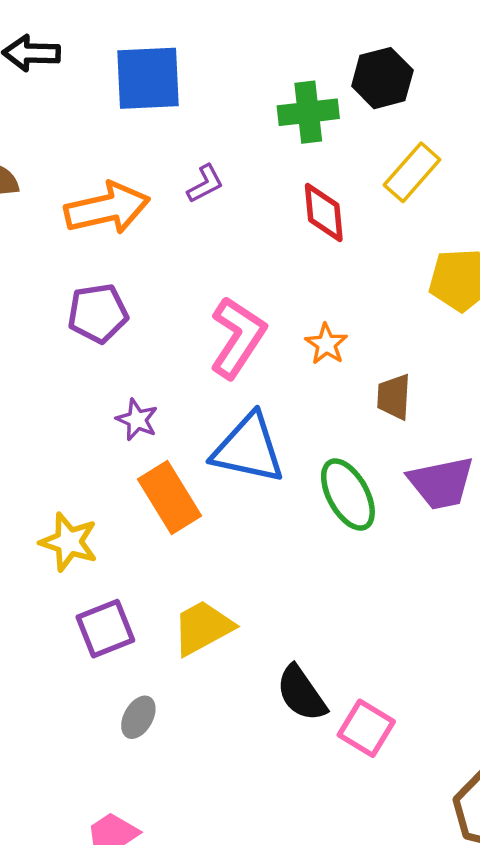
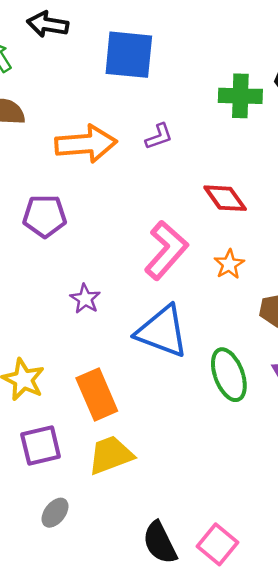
red diamond: (324, 212) -> (225, 198), moved, turned -39
purple pentagon: (98, 313) -> (45, 216), moved
orange rectangle: (169, 498) -> (97, 395), moved
black semicircle: (301, 693) -> (160, 543), moved

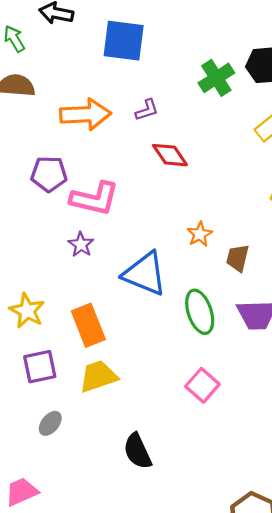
green cross: (240, 96) -> (216, 78), turned -36
red diamond: (225, 198) -> (170, 155), moved
pink L-shape: (166, 250) -> (95, 199), moved, turned 60
orange star: (229, 264) -> (200, 234), moved
pink square: (217, 544) -> (202, 385), moved

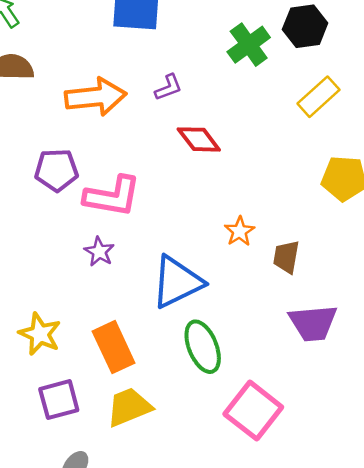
blue triangle: (145, 274) -> (177, 282), turned -45
green ellipse: (200, 312) -> (203, 347), moved
pink square: (202, 385) -> (253, 411), size x1.4

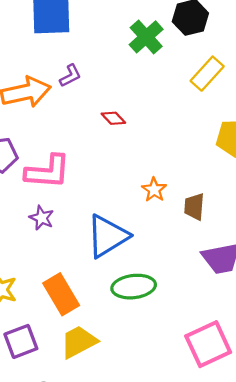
purple L-shape: (168, 87) -> (70, 76), moved
red diamond: (199, 139) -> (113, 118), size x0.7
green ellipse: (203, 347) -> (134, 287), turned -69
pink square: (253, 411) -> (208, 344), moved, turned 33

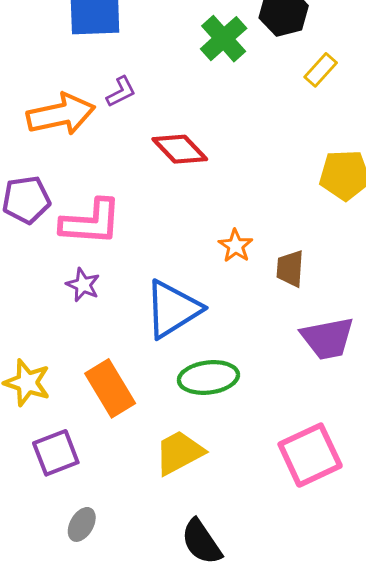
yellow rectangle: (207, 74) -> (321, 70), moved, size x0.7
red diamond: (113, 118) -> (180, 149), size x1.6
yellow trapezoid: (79, 342) -> (179, 453), moved

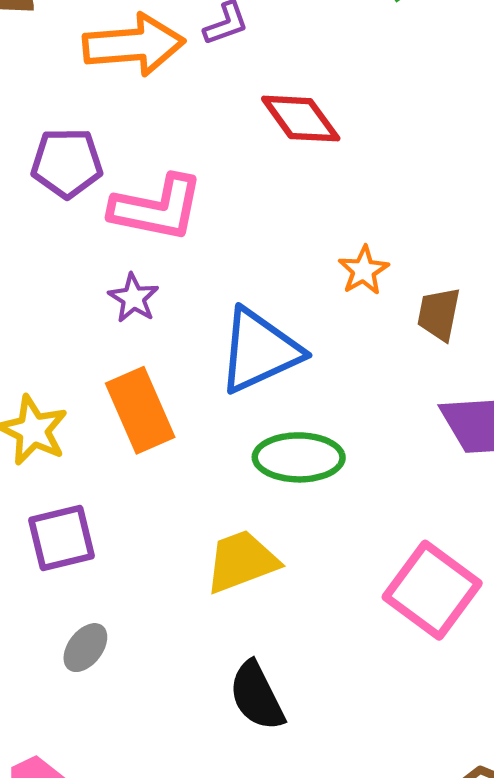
orange rectangle: (110, 388) -> (140, 410), moved
pink square: (310, 455) -> (432, 590), turned -36

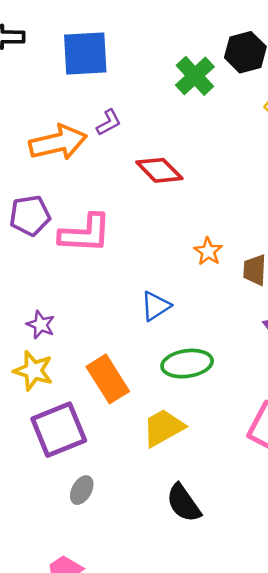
purple star: (133, 298) -> (41, 325), moved
blue triangle: (259, 351) -> (156, 306), size x0.6
orange rectangle: (140, 410) -> (108, 379), moved
purple square: (61, 538) -> (59, 430), size x1.4

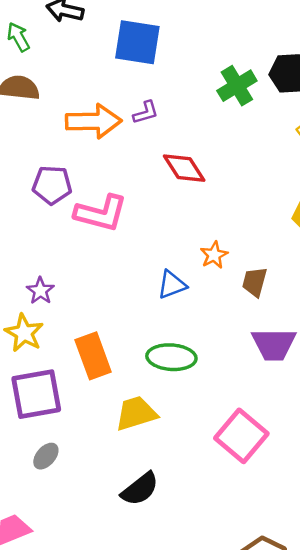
blue triangle: (156, 306) -> (172, 285), moved
black semicircle: (184, 503) -> (140, 489), turned -105

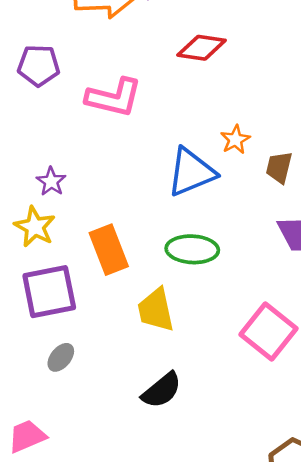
red diamond: (184, 168) -> (202, 48), turned -48
purple pentagon: (52, 185) -> (39, 66), moved
blue triangle: (172, 285) -> (191, 172), size x1.6
yellow trapezoid: (136, 413) -> (156, 310), turned -84

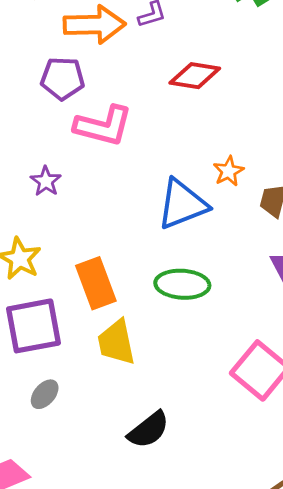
purple pentagon: (39, 66) -> (62, 78), moved
purple star: (51, 181) -> (46, 181), moved
yellow trapezoid: (156, 310) -> (116, 342), moved

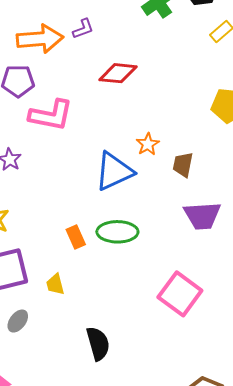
orange rectangle: (96, 283) -> (76, 237), moved, size x0.6
yellow trapezoid: (116, 342) -> (55, 284), moved, size x0.6
black semicircle: (149, 430) -> (98, 344), turned -64

